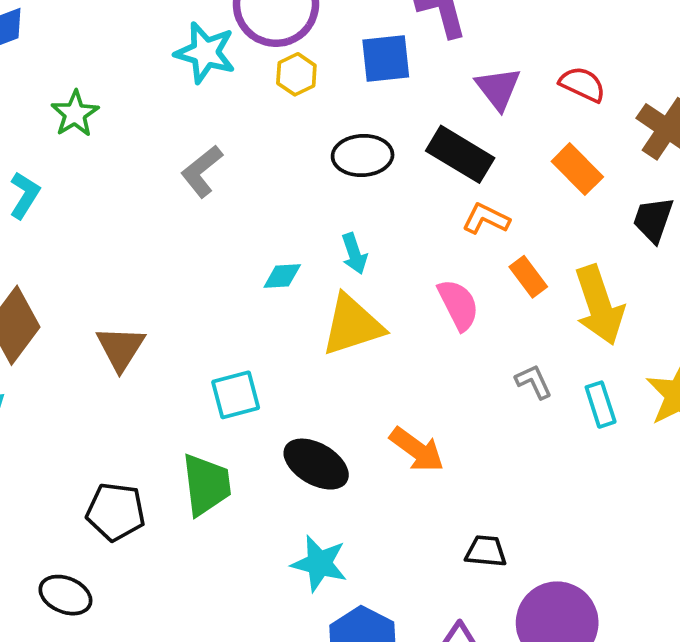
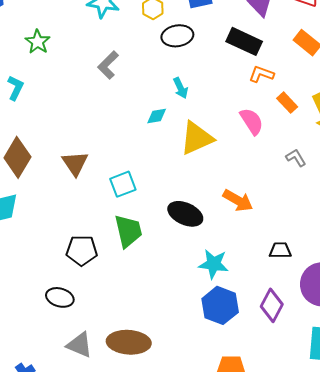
black ellipse: (363, 155) -> (177, 36), moved
cyan arrow: (354, 254) -> (181, 88), moved
cyan square: (236, 395) -> (123, 184), moved
cyan star: (319, 563) -> (214, 264), moved

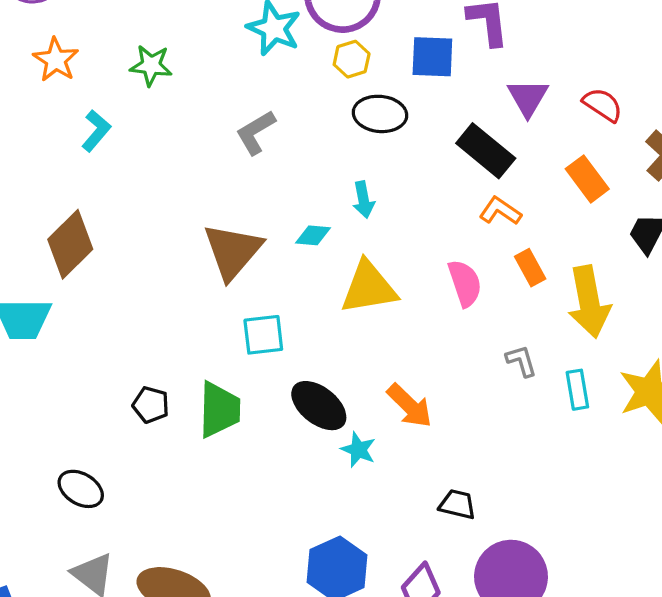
green star: (38, 42) -> (151, 65), turned 30
brown triangle: (75, 163) -> (233, 251), moved, size x1.4
cyan square: (123, 184) -> (263, 335), moved
black pentagon: (82, 250) -> (151, 405), moved, size x0.7
cyan star: (214, 264) -> (358, 450), moved, size x0.7

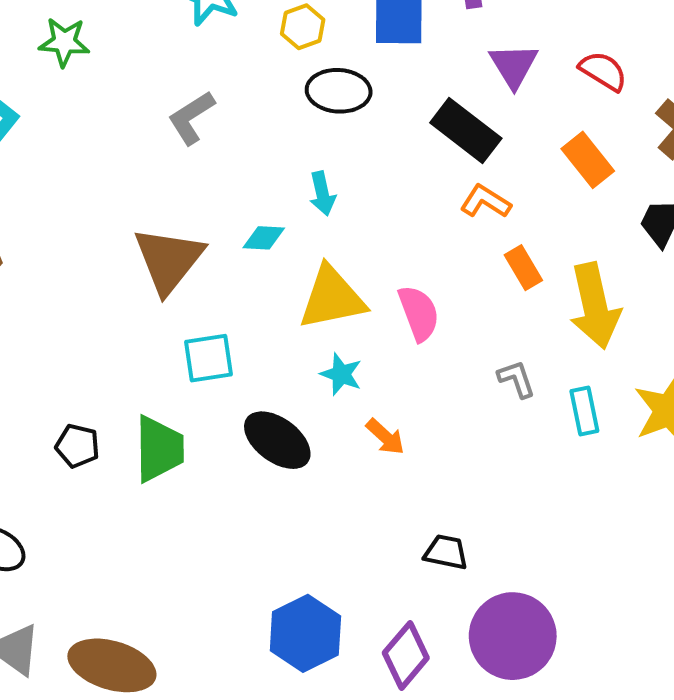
pink semicircle: (465, 283) -> (419, 313), moved
orange arrow: (410, 406) -> (385, 437), size x0.7
cyan star: (358, 450) -> (341, 374), moved

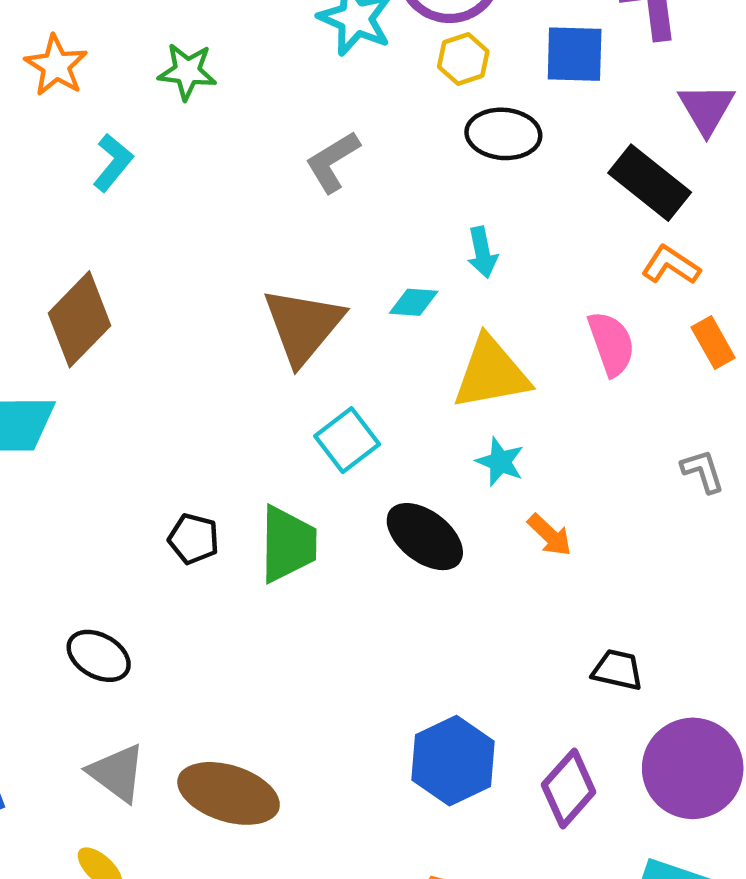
pink semicircle: (419, 313) -> (611, 344), moved
cyan square: (209, 358) -> (347, 440), turned -30

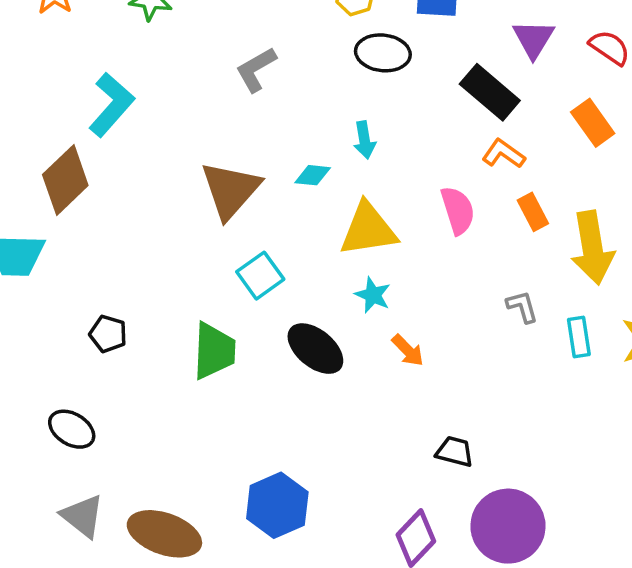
cyan L-shape: (113, 163) -> (112, 105), moved, size x1.5
black pentagon: (194, 539) -> (108, 334), moved
blue hexagon: (453, 761) -> (277, 505), moved

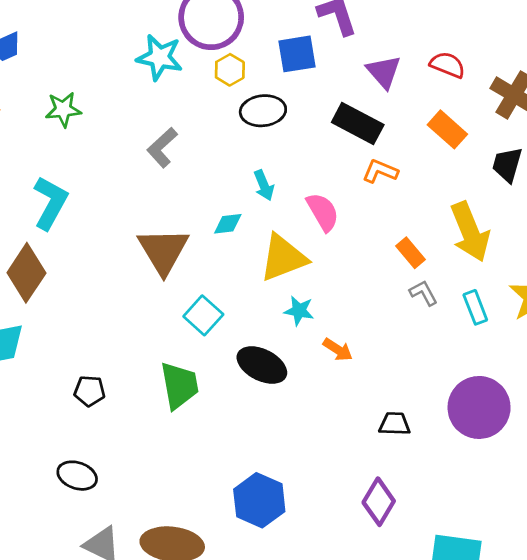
pink semicircle: (458, 210) -> (323, 212), moved
orange rectangle: (533, 212) -> (410, 253), moved
purple circle: (508, 526) -> (479, 407), moved

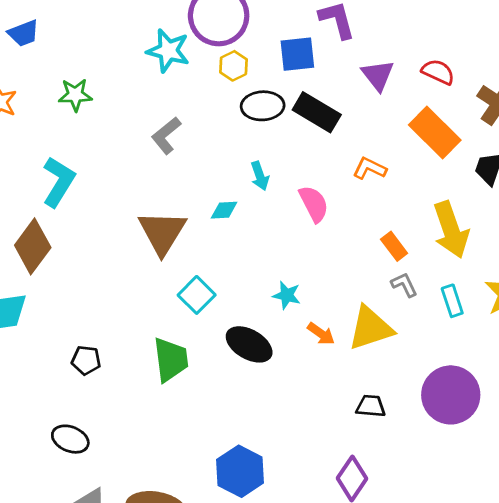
black rectangle: (358, 123) -> (317, 112), moved
orange rectangle: (447, 129) -> (435, 133), size x1.4
yellow triangle: (283, 258) -> (370, 328), moved

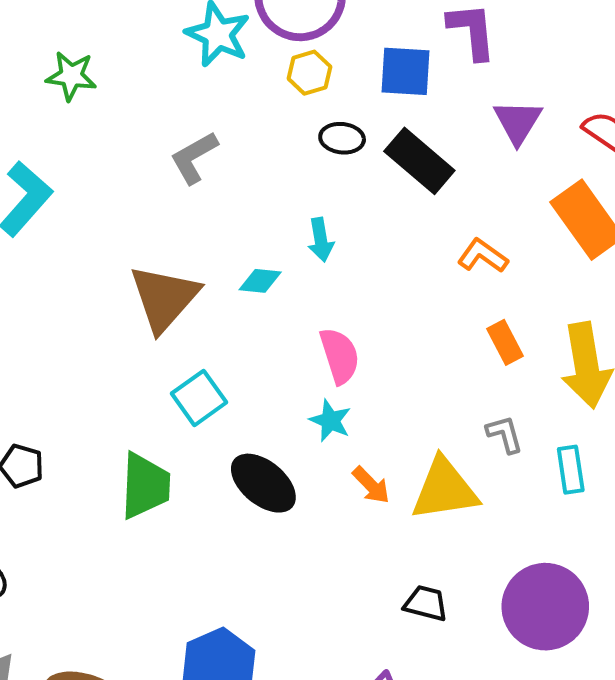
black ellipse: (263, 106) -> (342, 138), size x0.7
pink semicircle: (314, 204) -> (340, 356), moved
orange rectangle: (394, 246) -> (505, 342), moved

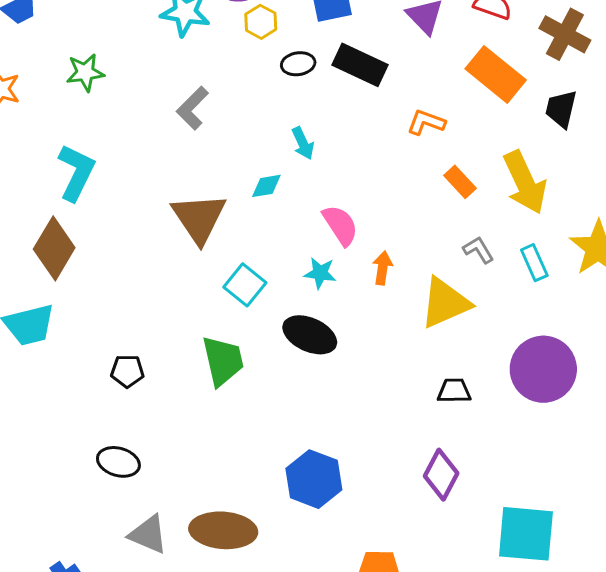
cyan star: (330, 421) -> (320, 273), moved
orange arrow: (371, 485) -> (383, 268), moved, turned -112

